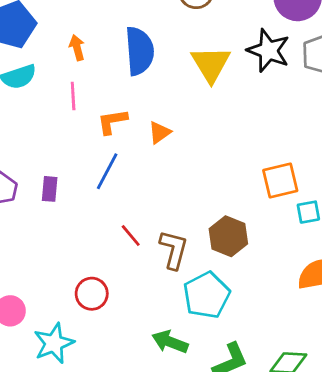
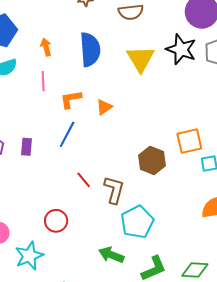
brown hexagon: (228, 236) -> (152, 160), moved

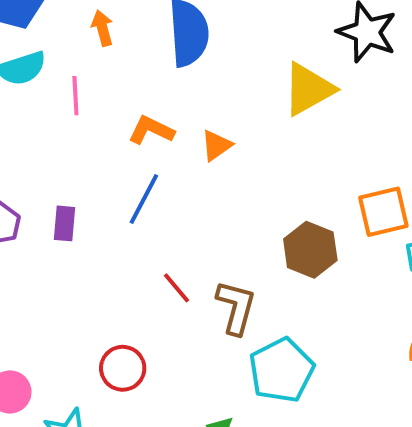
yellow triangle: (140, 59) -> (308, 89), moved, turned 32
pink line: (43, 81) -> (75, 96), moved
orange L-shape: (71, 99) -> (151, 130), turned 35

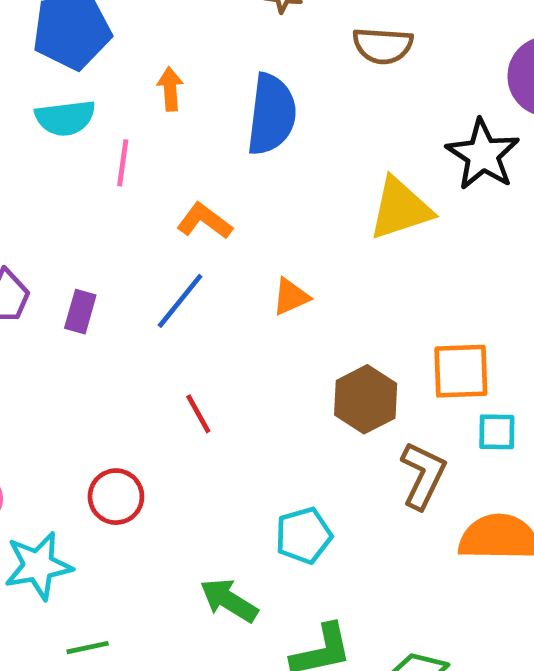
orange triangle: (216, 145) -> (291, 297), moved
brown L-shape: (236, 307) -> (423, 475), moved
cyan pentagon: (281, 370) -> (304, 536), size x0.7

